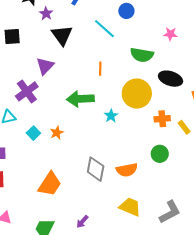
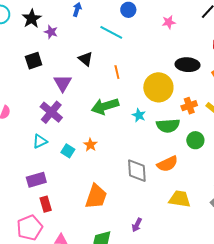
pink star: (170, 34) -> (169, 22), moved
black triangle: (62, 35) -> (86, 59), moved, size x0.7
black square: (12, 37) -> (34, 61), moved
green semicircle: (142, 55) -> (168, 126), moved

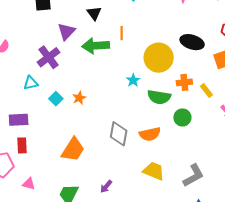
green arrow: (105, 106) -> (96, 46), moved

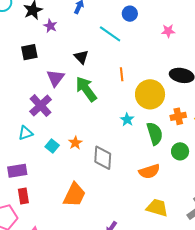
orange line: (122, 33) -> (122, 74), moved
green arrow: (96, 46) -> (86, 89), turned 64
green semicircle: (159, 97) -> (155, 134), turned -110
gray diamond: (119, 134) -> (103, 158), moved

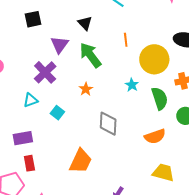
orange star: (75, 143) -> (86, 89), moved

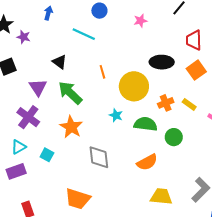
orange star: (86, 89) -> (71, 127), size x1.6
green semicircle: (160, 98) -> (146, 124), turned -55
purple rectangle: (23, 138) -> (16, 171), moved
orange trapezoid: (81, 161) -> (78, 199), turned 92

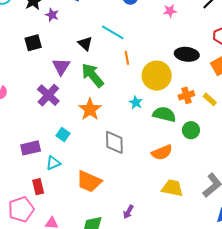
cyan line: (84, 34) -> (113, 32), moved
cyan triangle: (19, 147) -> (53, 163), moved

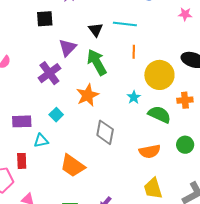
cyan line: (113, 32) -> (125, 24), turned -35
green circle: (191, 130) -> (185, 145), moved
yellow trapezoid: (172, 188) -> (153, 188), turned -130

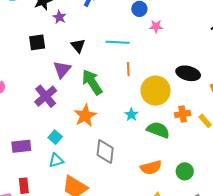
pink star: (185, 14) -> (156, 26), moved
black triangle: (96, 30) -> (78, 46), moved
cyan triangle: (41, 141) -> (56, 160), moved
green circle: (185, 145) -> (185, 171), moved

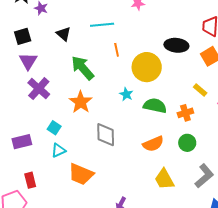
purple triangle: (62, 70) -> (28, 61), moved
orange cross: (183, 114) -> (185, 113), moved

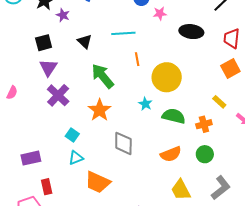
black ellipse: (176, 45) -> (191, 32), moved
purple rectangle: (22, 142) -> (31, 158), moved

